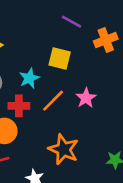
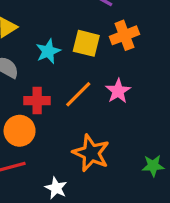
orange cross: (106, 40) -> (124, 35), moved
cyan star: (29, 78) -> (48, 51), moved

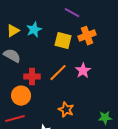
cyan star: (48, 51) -> (34, 30), moved
orange star: (91, 153) -> (66, 110), size x0.7

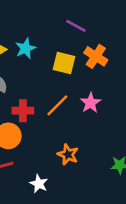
orange cross: (87, 36) -> (96, 56), turned -36

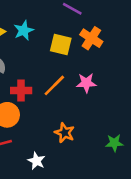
pink star: (90, 103) -> (86, 83), turned 30

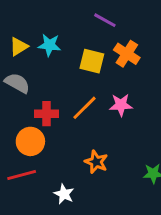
cyan star: (24, 30) -> (49, 45), turned 30

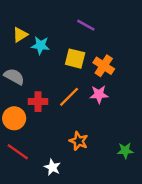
yellow triangle: (19, 46) -> (20, 35), moved
orange cross: (127, 54) -> (104, 66), moved
orange circle: (30, 141) -> (14, 118), moved
red line: (22, 175) -> (18, 152), turned 50

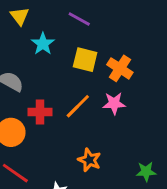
purple line: (86, 25) -> (79, 19), moved
yellow triangle: (20, 35) -> (20, 16), moved, turned -35
cyan star: (40, 45) -> (43, 44), turned 30

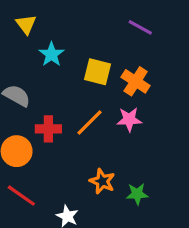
purple line: (79, 19) -> (140, 27), moved
green star: (146, 172) -> (137, 194), moved

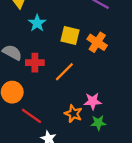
pink star: (129, 119) -> (93, 101), moved
red cross: (48, 129) -> (35, 63), moved
red line: (21, 196) -> (31, 116), moved

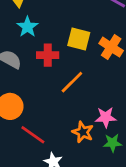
cyan star: (37, 23) -> (27, 27), moved
red cross: (35, 63) -> (48, 55), moved

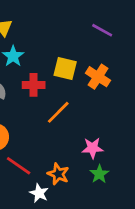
orange star: (83, 132) -> (58, 174), moved
green star: (112, 143) -> (99, 174), turned -30

